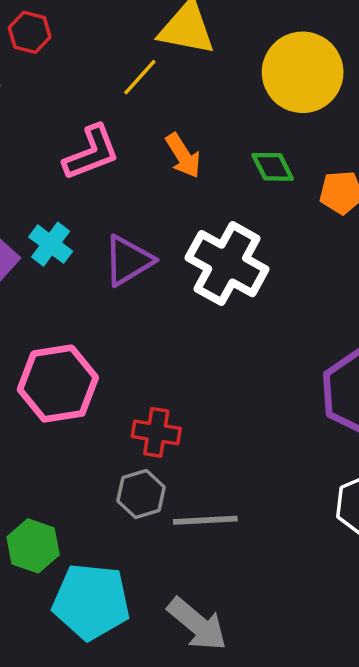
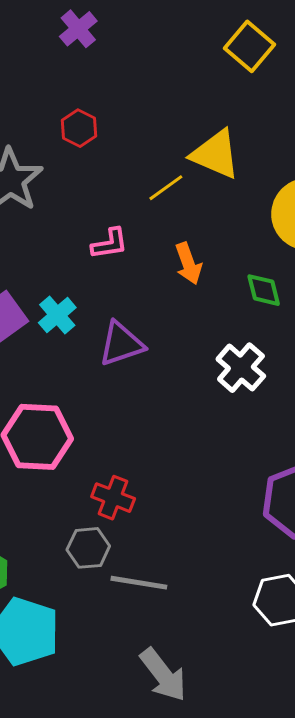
pink L-shape: (91, 153) -> (110, 244), size x0.7
white cross: (227, 264) -> (241, 368), moved, size x0.7
gray arrow: (197, 624) -> (163, 675), moved

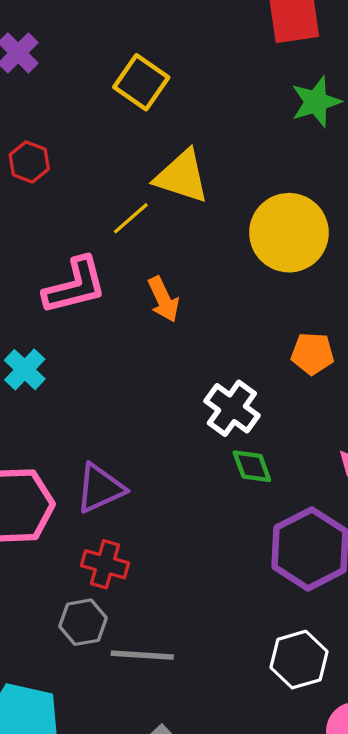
yellow square: (249, 46) -> (141, 82), moved
pink L-shape: (110, 244) -> (75, 286), size x1.6
green diamond: (264, 290) -> (252, 466), moved
purple triangle: (121, 344) -> (100, 488), moved

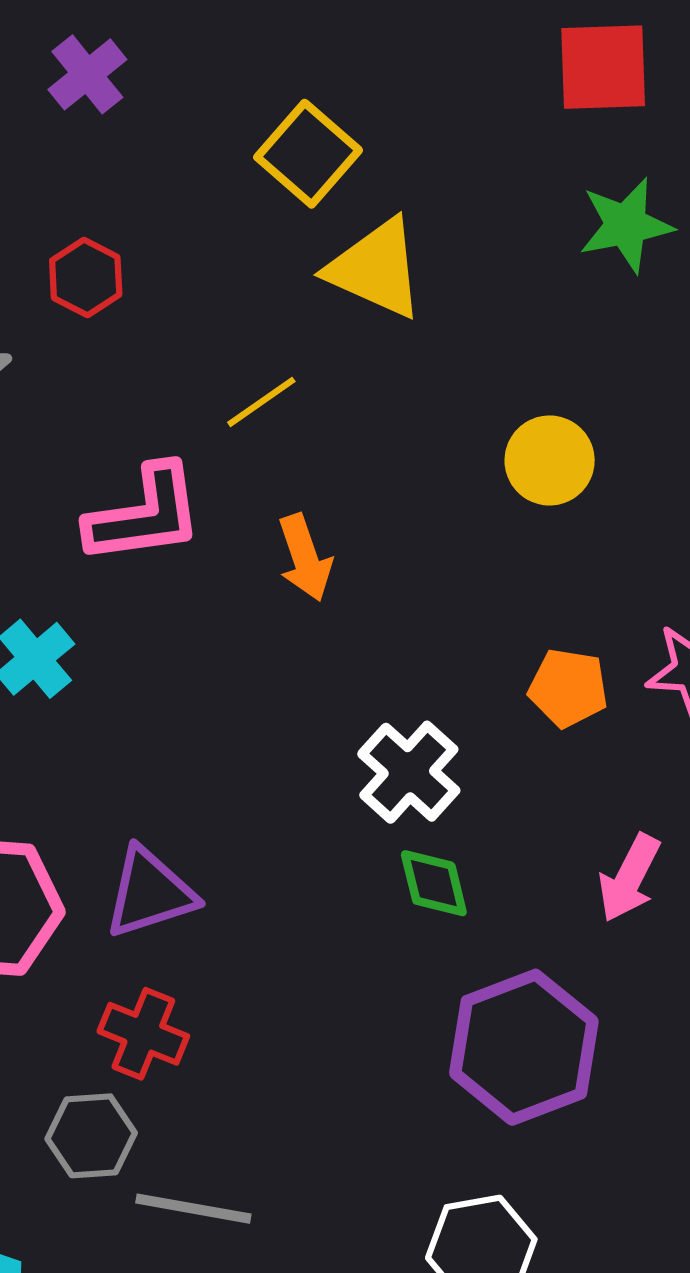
yellow triangle: (182, 176) -> (376, 268), moved
yellow circle: (289, 233) -> (550, 460), size x0.6

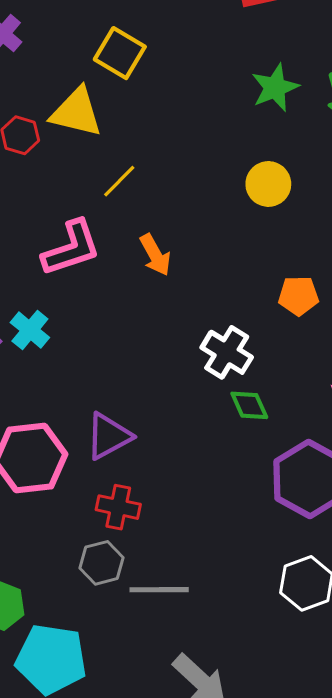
green star: (626, 225) -> (275, 88), moved
yellow triangle: (376, 268) -> (76, 112), moved

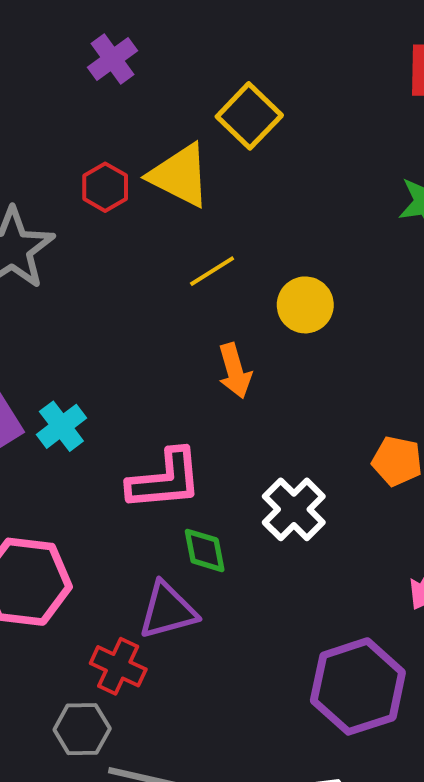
yellow circle: (268, 184) -> (305, 305), moved
pink L-shape: (71, 248) -> (165, 480), moved
green diamond: (249, 405) -> (205, 550), moved
purple triangle: (109, 436) -> (168, 611), moved

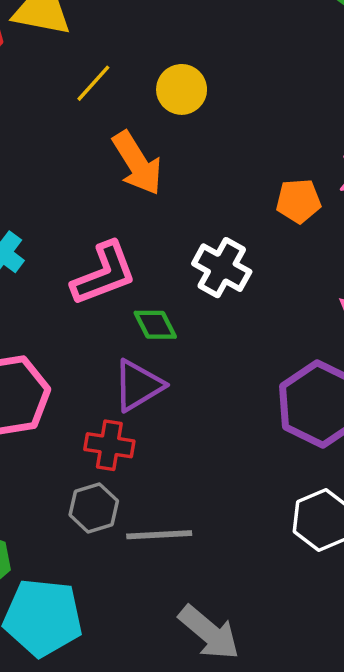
orange arrow: (235, 371) -> (137, 163), size x1.4

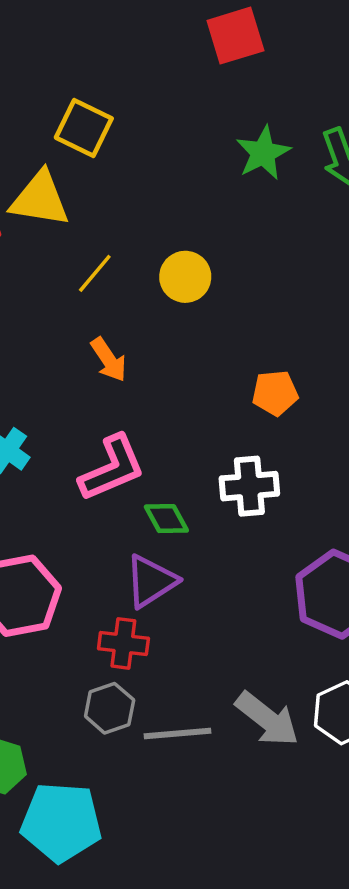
orange arrow: (137, 163) -> (109, 360), moved, size x0.7
orange pentagon: (298, 201) -> (275, 393), moved
white cross: (222, 268) -> (249, 486), moved, turned -32
gray arrow: (209, 633) -> (267, 719), moved

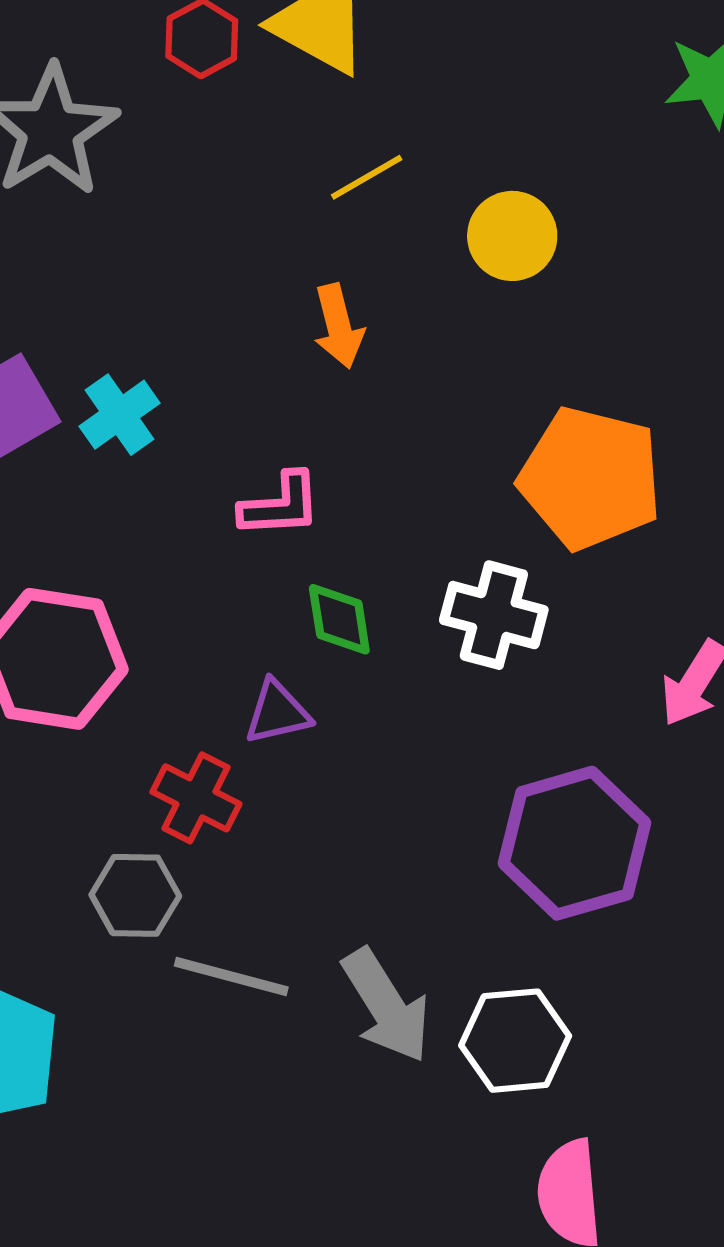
orange pentagon: (275, 393) -> (590, 478), size x1.8
pink L-shape: (112, 468) -> (280, 505), size x0.7
purple triangle: (151, 581) -> (277, 712), size x0.7

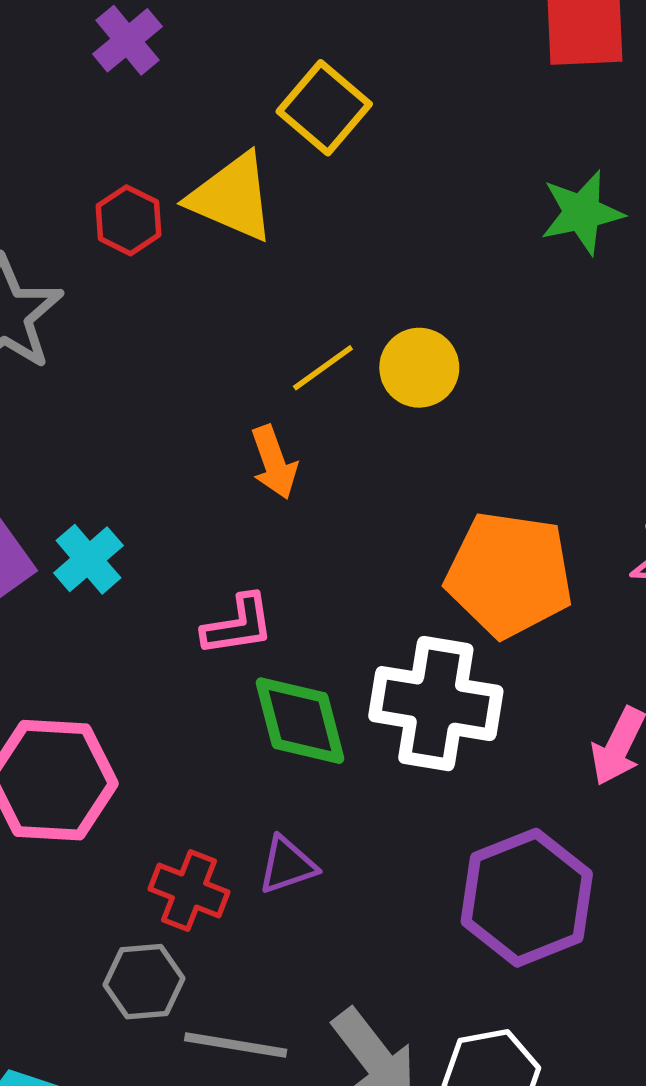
yellow line: (367, 177) -> (323, 368), moved
white cross: (494, 615) -> (436, 704), size x1.4
green diamond: (339, 619) -> (300, 721), size x1.5
purple triangle: (277, 712) -> (287, 865), moved

